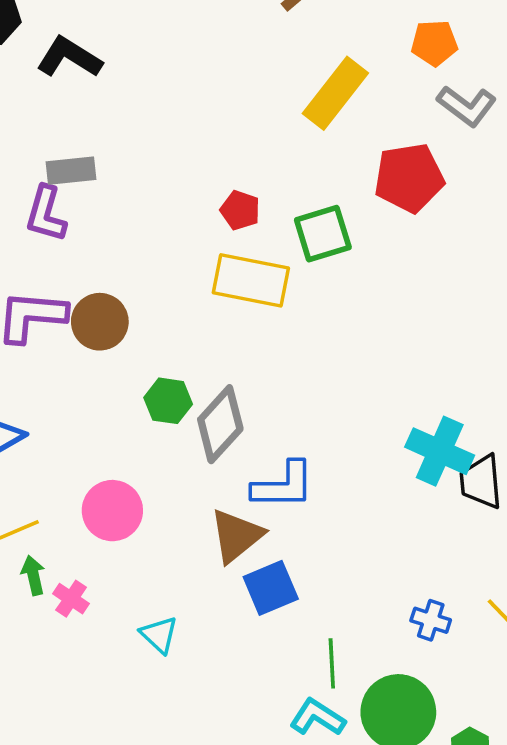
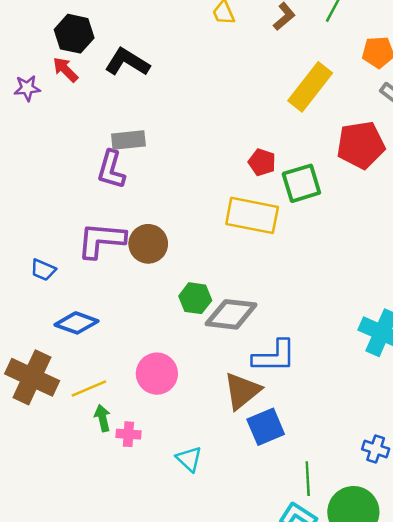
red pentagon: (240, 210) -> (262, 162), moved
gray diamond: (220, 424) -> (231, 314), turned 54
pink cross: (71, 599) -> (128, 434), turned -30

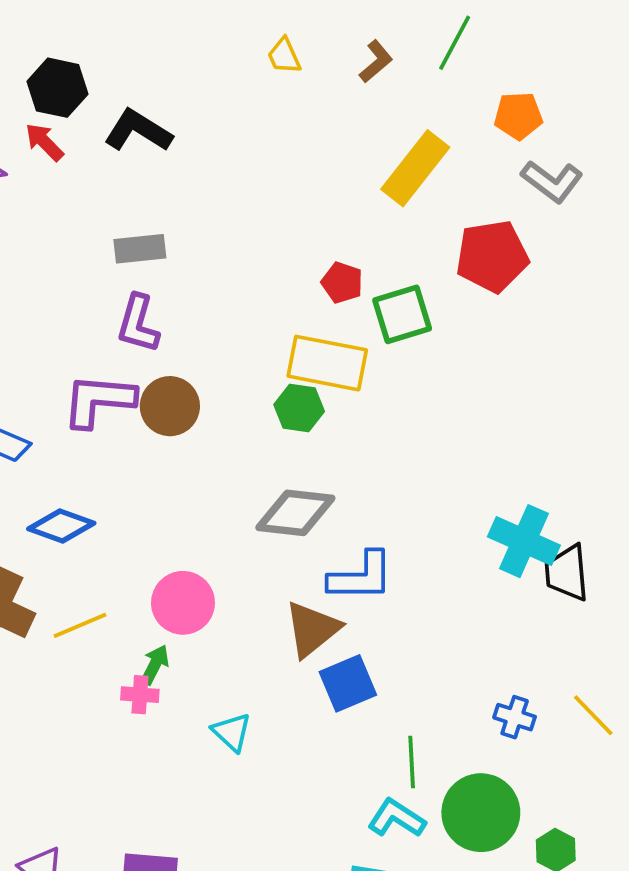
purple L-shape: (111, 170) -> (138, 324), moved
green hexagon: (195, 298) -> (299, 408), moved
green arrow: (102, 418) -> (155, 665), moved, turned 40

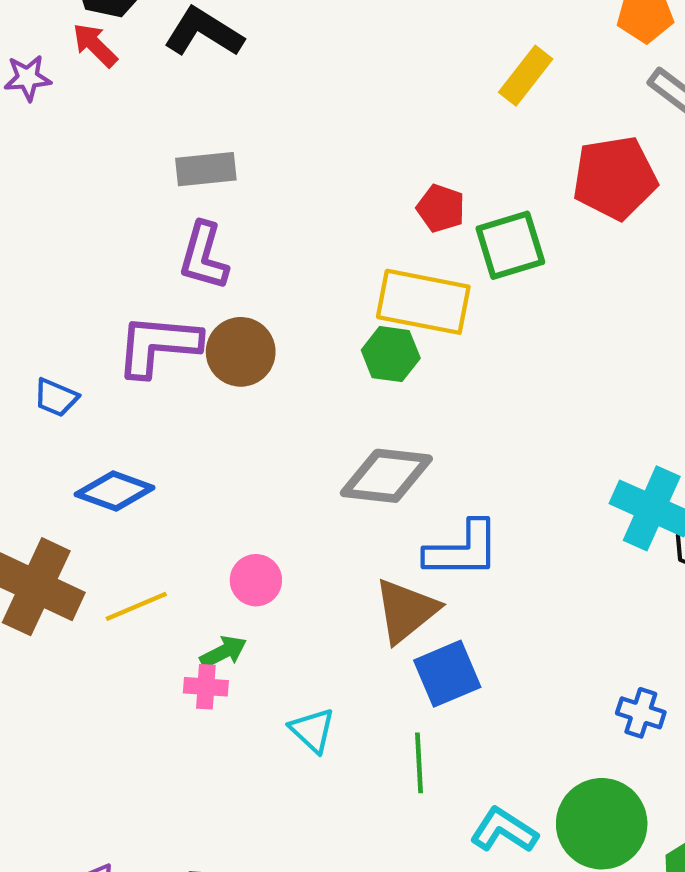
yellow rectangle: (415, 168) -> (526, 76), size x0.7
pink circle: (183, 603) -> (256, 580), size x0.7
green arrow: (155, 665) -> (223, 652), turned 36
green line: (412, 762) -> (419, 763), moved

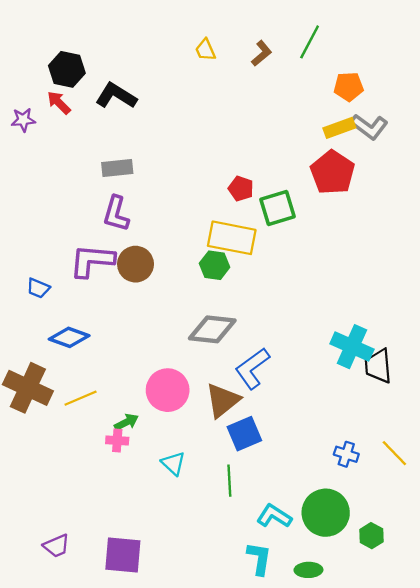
yellow rectangle: (526, 76) -> (339, 128), moved, turned 32
red pentagon: (615, 178) -> (333, 172), turned -30
blue L-shape: (462, 550) -> (252, 368), turned 144
pink circle: (256, 580) -> (168, 390), moved, size x1.6

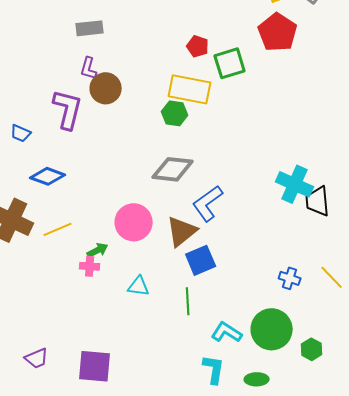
purple L-shape: (116, 214) -> (89, 68), size x0.7
purple L-shape: (92, 261) -> (68, 109), turned 99
brown circle: (136, 264) -> (106, 88), moved
cyan triangle: (173, 463) -> (139, 286), turned -35

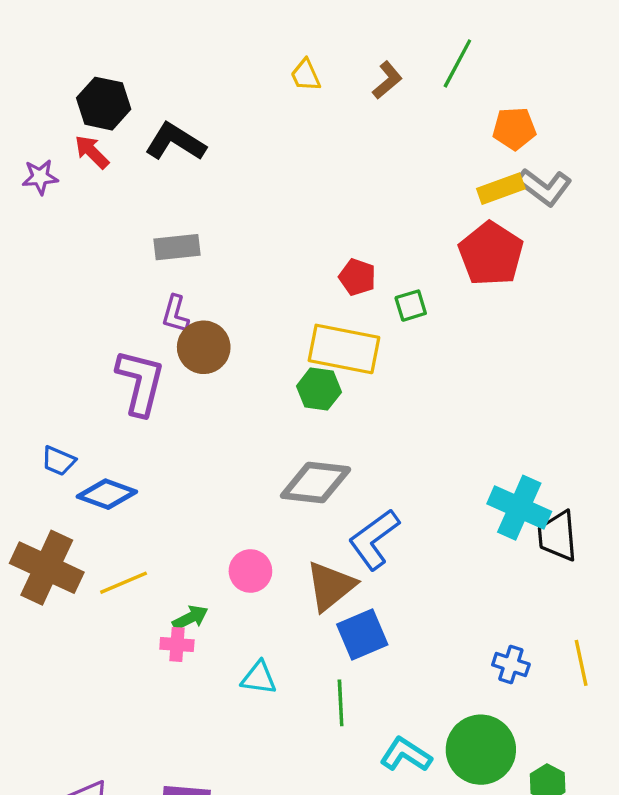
green square: (230, 63) -> (411, 306), size x0.6
blue trapezoid: (21, 133) -> (58, 461), moved
pink circle: (134, 222) -> (250, 571), size x0.7
yellow line: (332, 277) -> (581, 663), turned 32

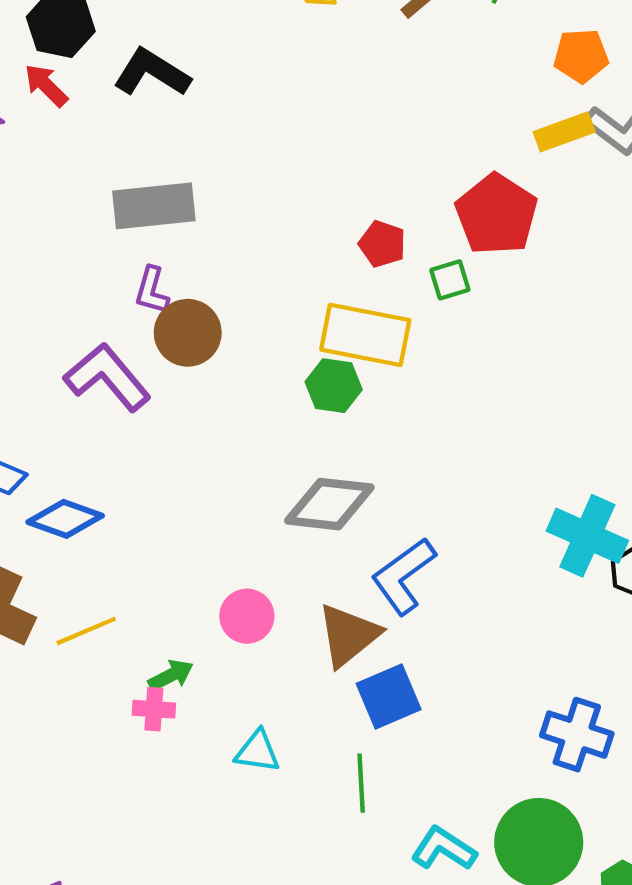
gray rectangle: (177, 247) -> (154, 206), size x1.4
red pentagon: (491, 254) -> (496, 214), moved
purple L-shape: (140, 382) -> (107, 377), turned -54
blue cross: (511, 665) -> (577, 735), size x1.5

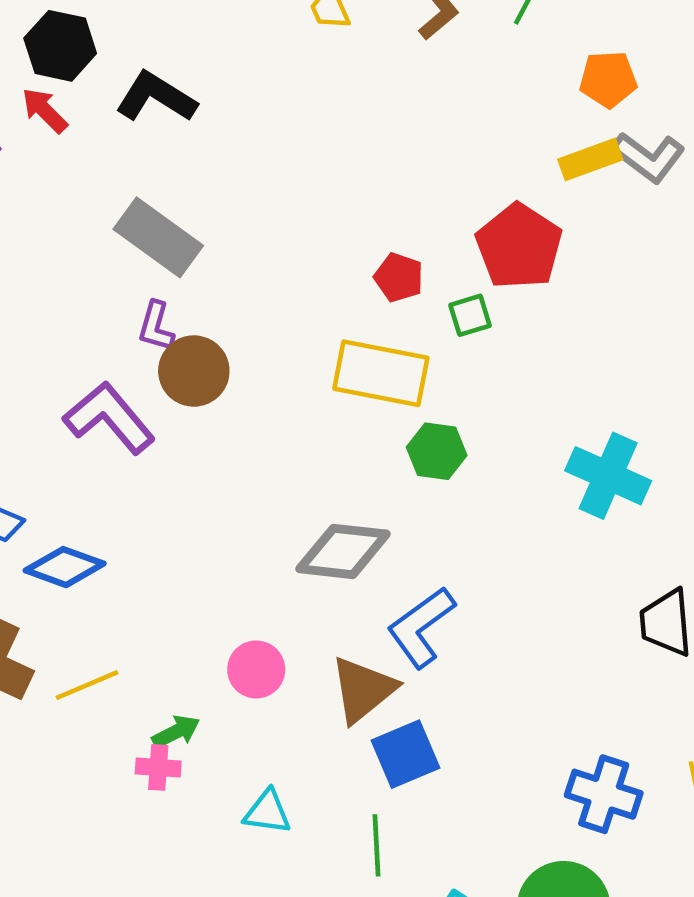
gray rectangle: (154, 206) -> (158, 237), turned 42
green hexagon: (334, 386) -> (437, 451), moved
cyan cross: (587, 536) -> (608, 476), moved

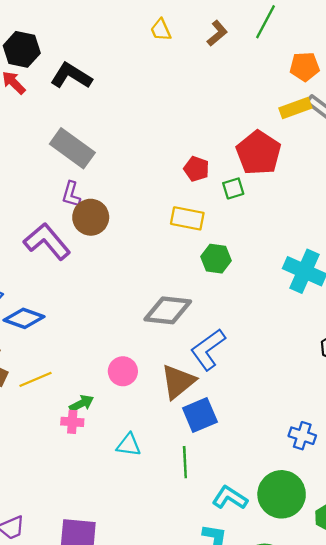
yellow rectangle: (381, 373) -> (187, 218), size x0.7
blue cross: (604, 794) -> (302, 436), size x0.7

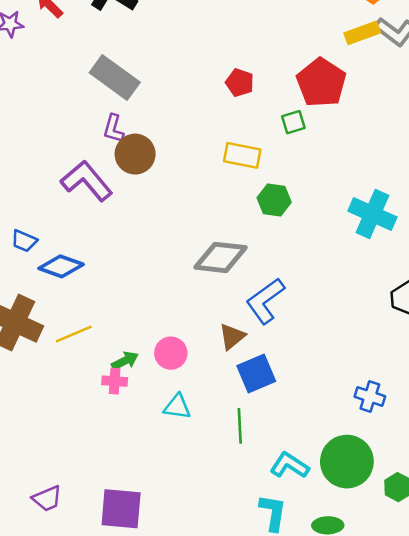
red pentagon: (196, 169) -> (240, 83), moved
pink circle: (123, 371) -> (171, 353), moved
brown triangle: (178, 382) -> (232, 337), size x0.7

